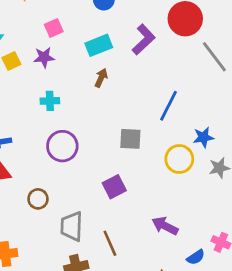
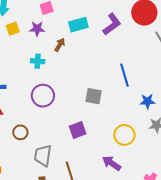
brown arrow: (101, 78) -> (60, 45), moved
blue line: (169, 106) -> (125, 75), turned -50
yellow circle: (179, 159) -> (124, 135), moved

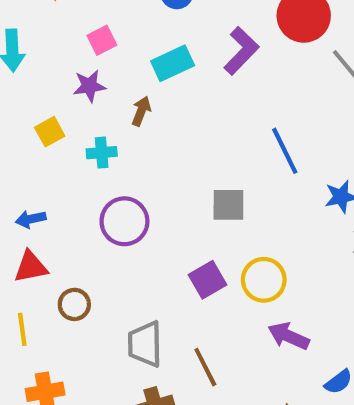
yellow square: (13, 29) -> (50, 132), moved
brown circle: (20, 132) -> (74, 304), moved
yellow circle: (124, 135) -> (264, 280), moved

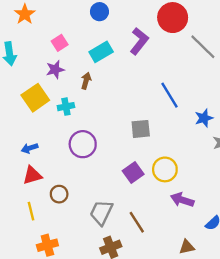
yellow square: (50, 132) -> (35, 98), size x1.6
gray trapezoid: (145, 344) -> (101, 213), turned 32

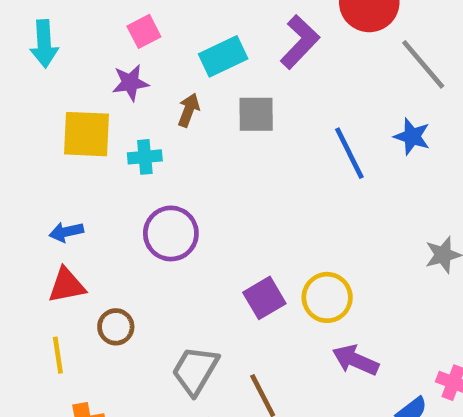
yellow square: (35, 98) -> (87, 134), turned 32
blue star: (204, 118) -> (412, 136), moved, turned 30
gray square: (141, 129) -> (256, 114), moved

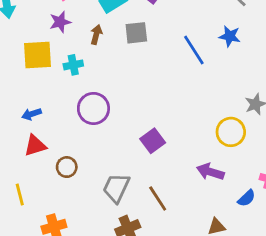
yellow circle: (327, 297) -> (231, 132), moved
yellow line: (58, 355) -> (20, 195), moved

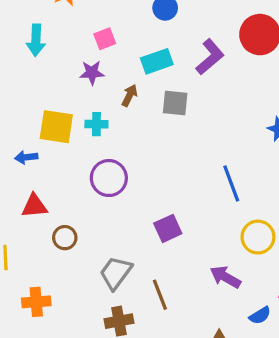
blue line: (194, 50) -> (231, 183), moved
yellow square: (37, 55) -> (56, 127), moved
blue arrow: (32, 114) -> (26, 157), moved

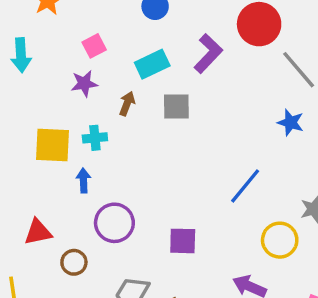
blue arrow: (26, 157) -> (83, 181), moved, turned 100
purple circle: (109, 178) -> (114, 223), moved
blue line: (231, 183) -> (245, 186), turned 66
purple square: (168, 228) -> (183, 241), turned 32

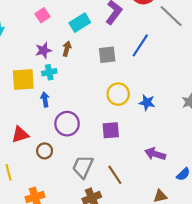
purple star: (84, 83) -> (43, 50), moved
gray square: (176, 107) -> (107, 55), moved
blue star: (291, 123) -> (147, 102), moved
blue line: (245, 186) -> (140, 45), moved
yellow circle: (280, 240) -> (118, 94), moved

